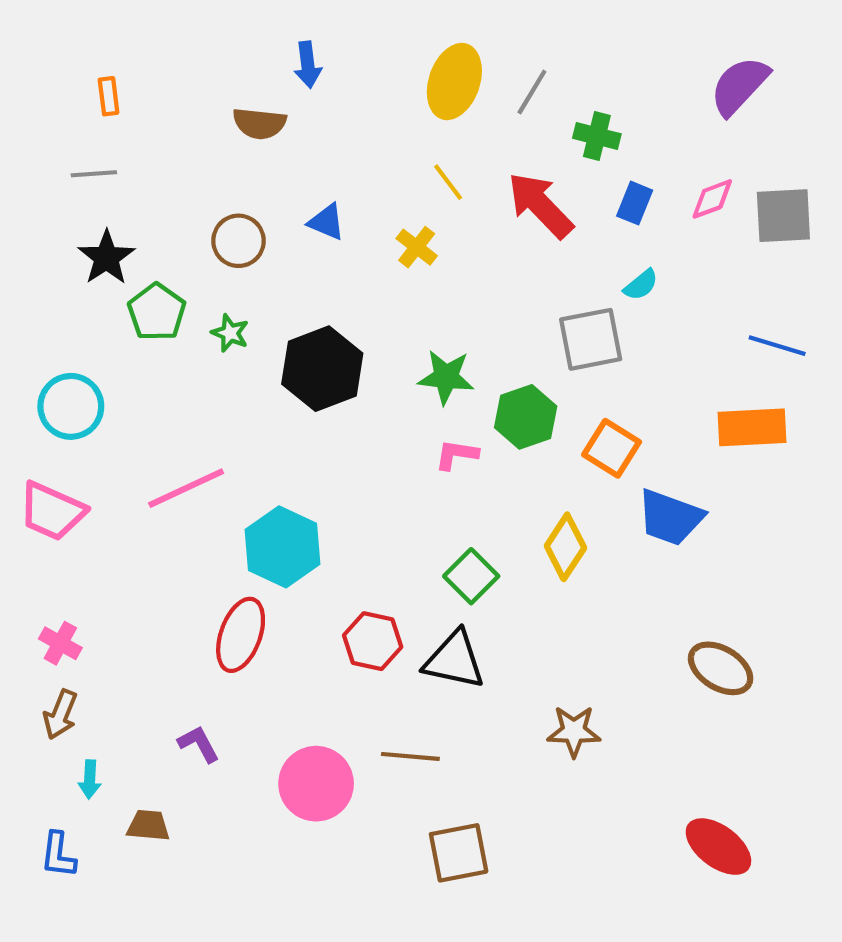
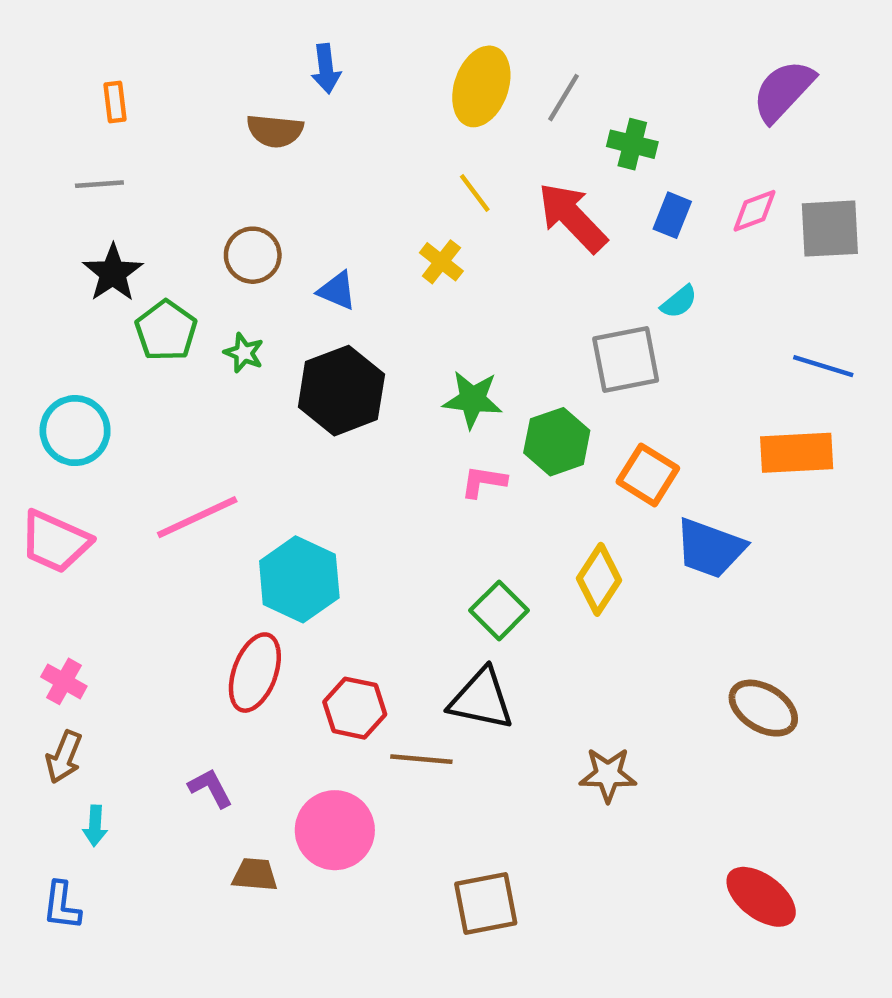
blue triangle: (327, 222) -> (337, 291), moved
red hexagon: (373, 641) -> (355, 708), moved
brown line: (410, 756) -> (421, 759), moved
brown trapezoid: (148, 826) -> (255, 875), moved

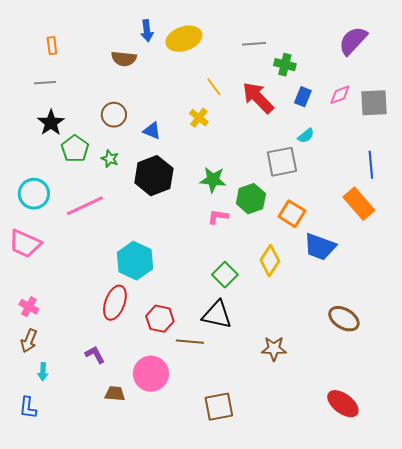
yellow ellipse: (481, 86) -> (184, 39), moved, turned 52
gray line: (563, 98) -> (254, 44), turned 55
blue line: (823, 366) -> (371, 165), turned 68
orange rectangle: (797, 453) -> (359, 204), turned 52
pink line: (197, 517) -> (85, 206), moved

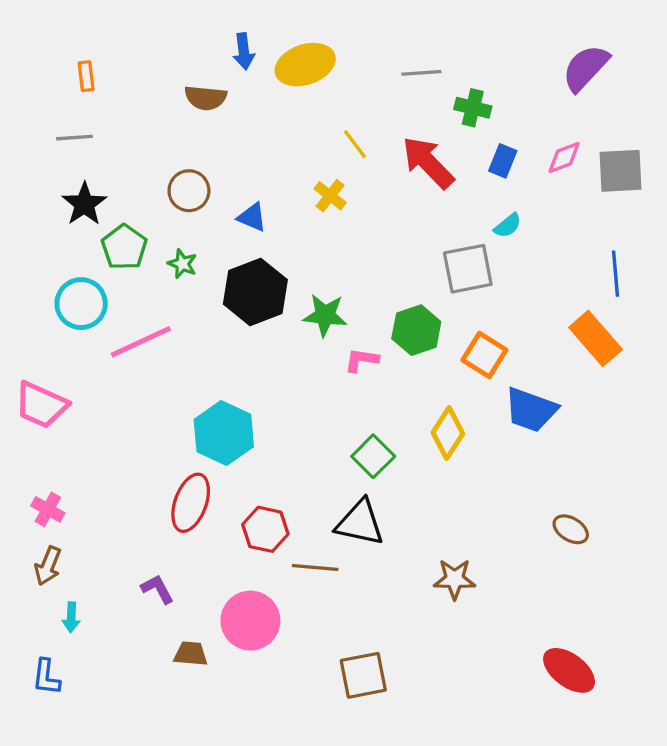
green star: (213, 180) -> (325, 315), moved
cyan circle: (34, 194) -> (81, 304), moved
brown ellipse: (344, 319) -> (571, 529), size x0.7

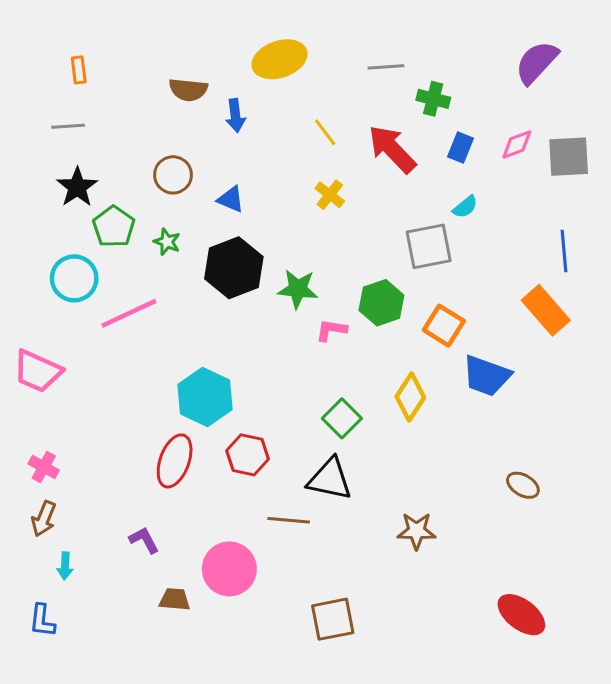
blue arrow: (244, 51) -> (235, 116), moved
yellow cross: (330, 196) -> (330, 195), moved
red hexagon: (265, 529) -> (248, 455), moved

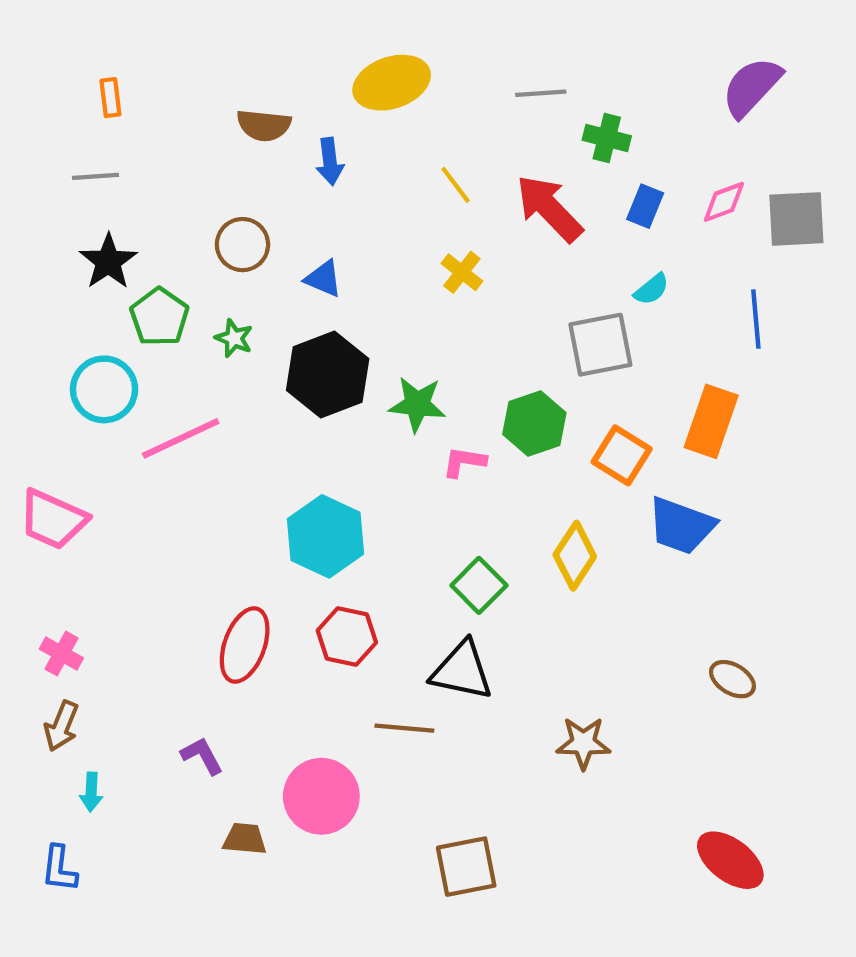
blue line: (564, 251) -> (756, 319), moved
orange rectangle: (546, 310) -> (711, 421), moved, turned 60
cyan hexagon: (205, 397) -> (326, 536), moved

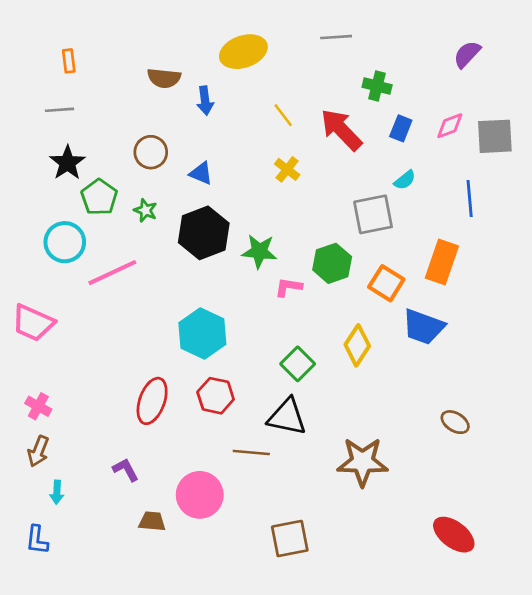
purple semicircle: (752, 87) -> (467, 54), size x0.7
gray line: (541, 93) -> (336, 37), moved
brown star: (583, 743) -> (362, 462), size x1.5

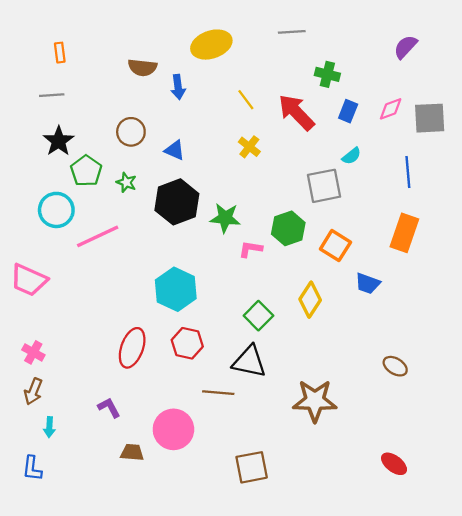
orange rectangle: (442, 262) -> (404, 233), moved
blue trapezoid: (423, 327) -> (368, 283), size x0.7
red ellipse: (454, 535) -> (394, 464), size x0.7

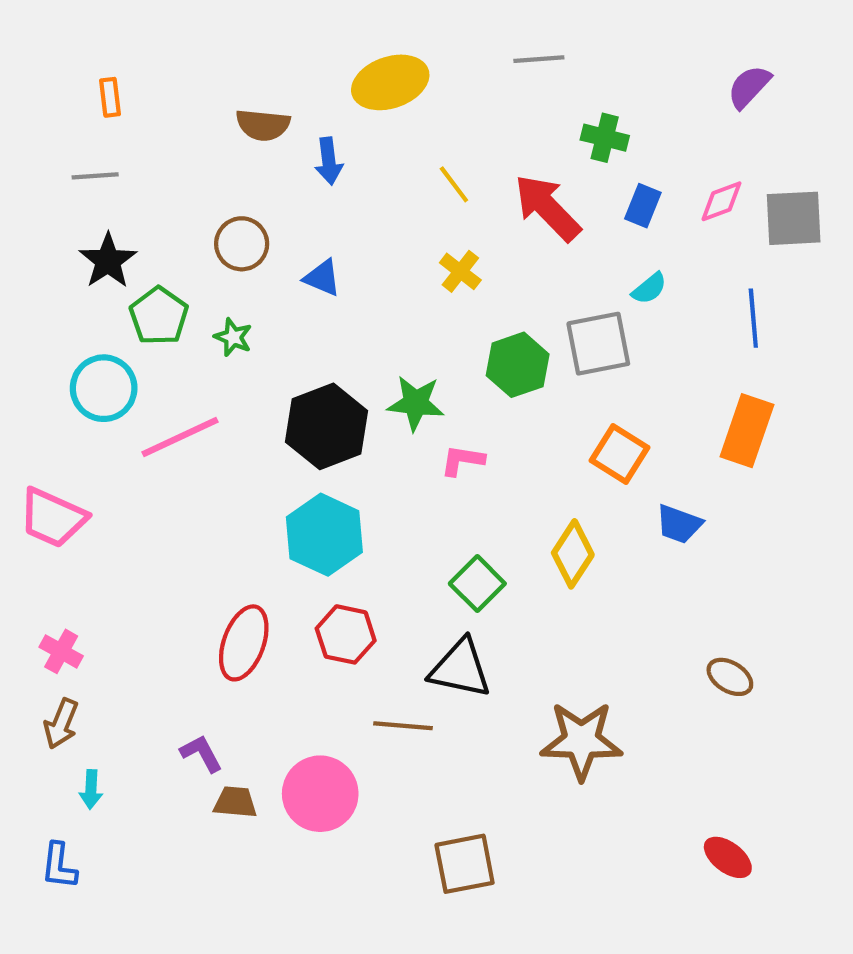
black hexagon: (177, 202) -> (327, 426), moved
green hexagon: (288, 228) -> (518, 365), moved
brown trapezoid: (132, 452) -> (235, 802), moved

